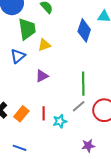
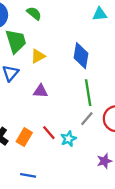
blue diamond: (84, 30) -> (81, 56), moved
purple triangle: (42, 76) -> (41, 91), turned 40
red line: (44, 113) -> (49, 133), turned -32

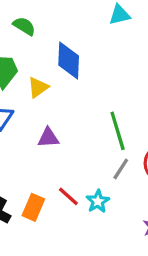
blue diamond: (81, 56) -> (69, 60), moved

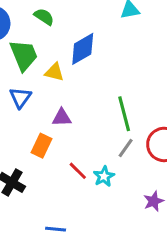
blue diamond: (69, 60) -> (83, 49), turned 56
yellow triangle: (38, 87) -> (54, 72), turned 48
orange rectangle: (33, 207) -> (42, 146), moved

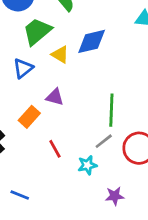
green trapezoid: (24, 55) -> (37, 31), turned -124
cyan star: (104, 176) -> (87, 165), moved

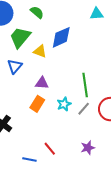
orange rectangle: (29, 117) -> (37, 104), moved
red line: (55, 149) -> (50, 149), moved
cyan star: (87, 165) -> (64, 104), moved
purple star: (115, 196) -> (88, 148), moved

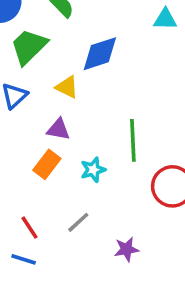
yellow triangle: (40, 51) -> (67, 87), moved
gray line: (84, 109) -> (78, 222), moved
red line: (50, 149) -> (30, 228), moved

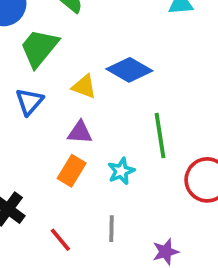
blue diamond: (100, 54) -> (129, 70), moved, turned 54
gray line: (78, 222) -> (111, 229), turned -40

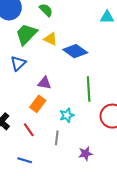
yellow triangle: (84, 87) -> (50, 39), moved
cyan star: (121, 171) -> (67, 115), moved
red line: (60, 240) -> (29, 130), moved

